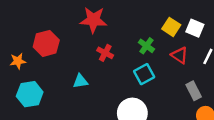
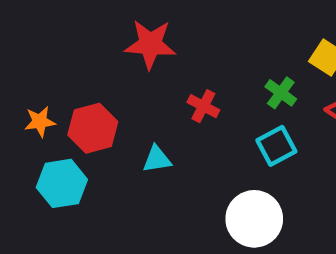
red star: (93, 20) -> (150, 44), moved
red hexagon: (46, 43) -> (93, 128), moved

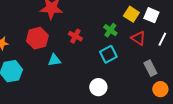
red hexagon: (93, 128) -> (37, 38), moved
white circle: (254, 219) -> (98, 87), size x0.7

